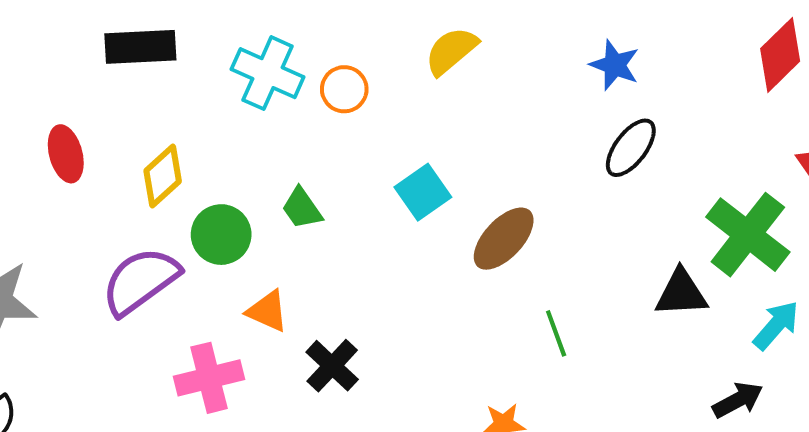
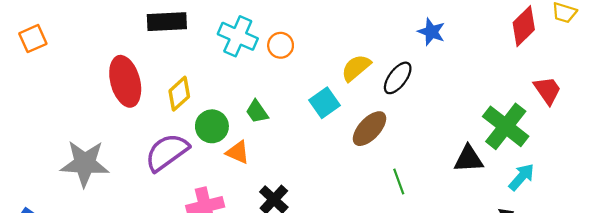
yellow semicircle: (451, 51) -> (356, 68), moved
black ellipse: (631, 148) -> (398, 78), moved
red ellipse: (66, 154) -> (125, 81), size x1.6
orange triangle: (268, 311) -> (238, 152), moved

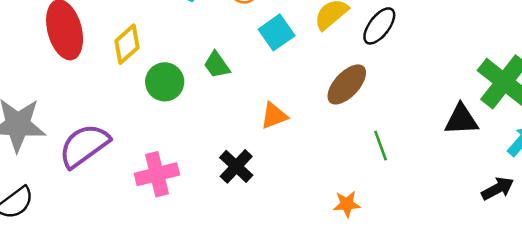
cyan square: (324, 103) -> (277, 32), moved
purple semicircle: (167, 152) -> (84, 146), moved
orange triangle: (238, 152) -> (274, 116), moved, turned -45

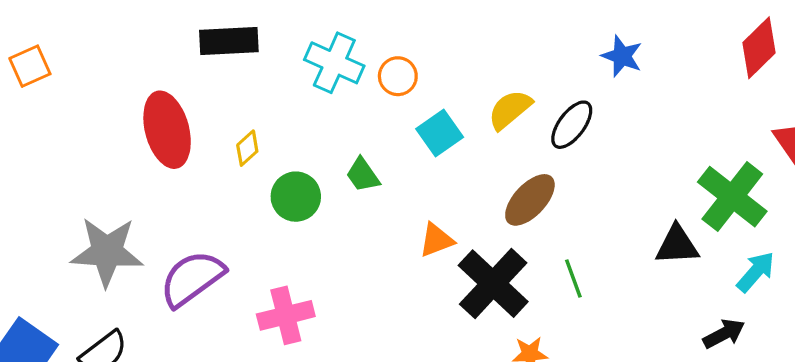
yellow diamond: (127, 44) -> (247, 148), size x0.7
black cross: (236, 166) -> (493, 284), moved, size x1.6

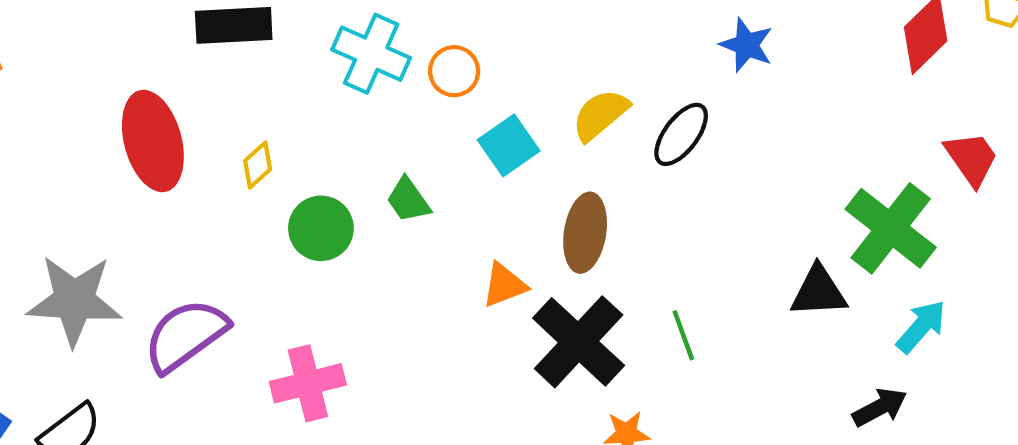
brown ellipse: (530, 200) -> (585, 233), moved, turned -34

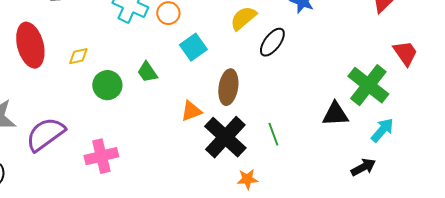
yellow semicircle: (600, 115) -> (243, 18), moved
yellow diamond: (258, 165) -> (78, 56), turned 30

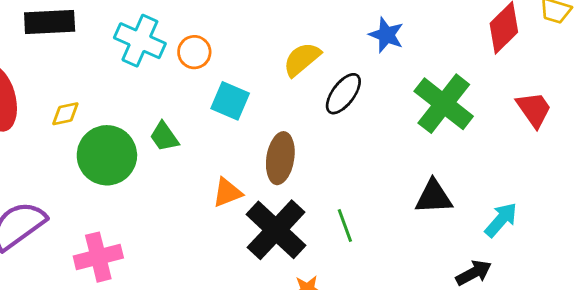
cyan square: (193, 47) -> (230, 101), turned -32
green circle: (107, 85) -> (107, 155), size x1.4
green cross: (368, 85) -> (444, 104), moved

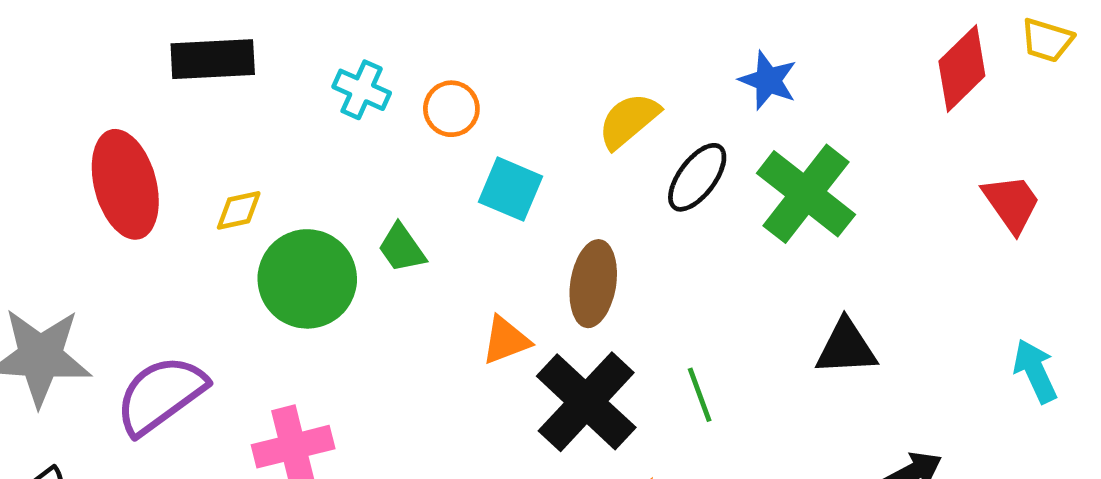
cyan cross: (140, 41) -> (362, 90), size x0.7
green cross: (444, 104) -> (806, 194), moved
cyan arrow: (501, 220) -> (1035, 371), moved, turned -66

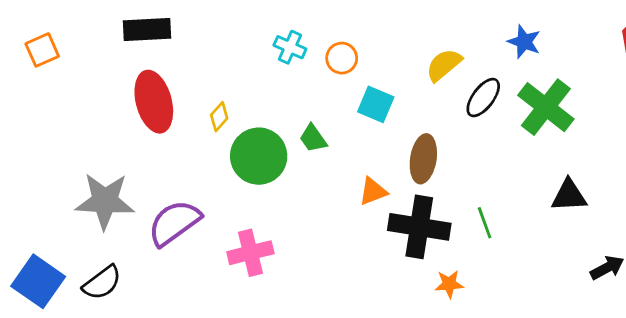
black rectangle: (213, 59) -> (147, 29), moved
yellow diamond: (239, 210) -> (219, 117), turned -36
black cross: (586, 402) -> (419, 227), turned -34

